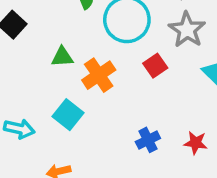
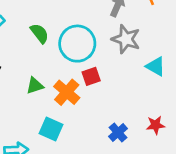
red square: (155, 66) -> (91, 76), moved, turned 30

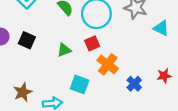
red square: (91, 76) -> (92, 43), moved
orange cross: (67, 92) -> (108, 64), moved

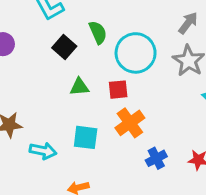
black square: (27, 40) -> (64, 47), moved
cyan square: (80, 84) -> (86, 137), turned -30

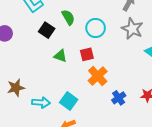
cyan circle: (136, 53) -> (96, 28), size x0.7
green triangle: (79, 87) -> (60, 56), turned 32
cyan square: (86, 137) -> (69, 101), moved, turned 36

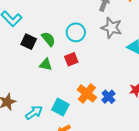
green semicircle: (68, 17) -> (48, 39), moved
orange cross: (98, 76) -> (87, 93), moved
cyan arrow: (41, 102) -> (34, 113), turned -30

